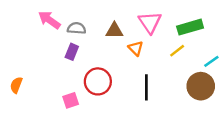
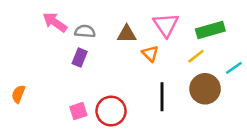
red circle: (98, 81) -> (111, 111), moved
brown circle: (201, 86) -> (205, 89), moved

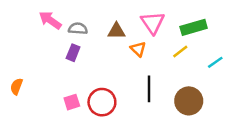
brown circle: (205, 89) -> (189, 101), moved

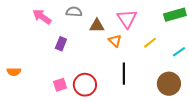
green rectangle: (194, 27) -> (175, 15), moved
gray semicircle: (78, 29) -> (74, 12), moved
orange semicircle: (16, 86) -> (14, 72), turned -112
brown circle: (189, 101) -> (169, 84), moved

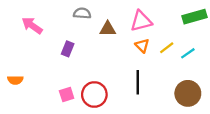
pink arrow: (42, 17) -> (32, 26), moved
pink triangle: (127, 19) -> (141, 21), turned 50
orange triangle: (115, 41) -> (142, 46), moved
cyan line: (179, 52) -> (188, 53), moved

